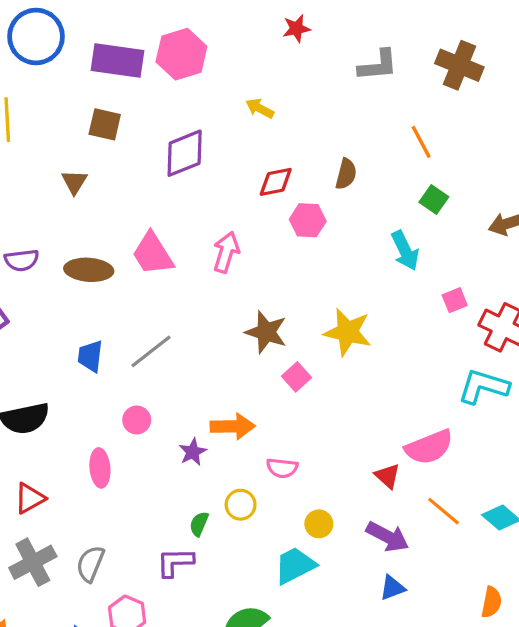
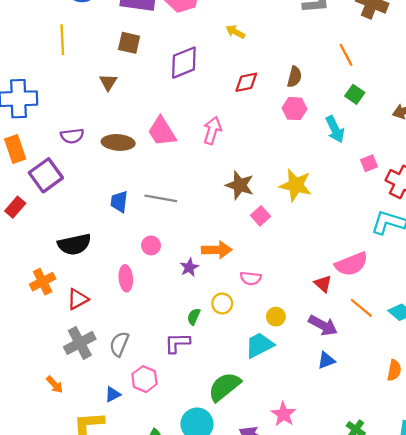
pink hexagon: (308, 220) -> (294, 109), moved
gray line: (151, 351) -> (161, 198), turned 48

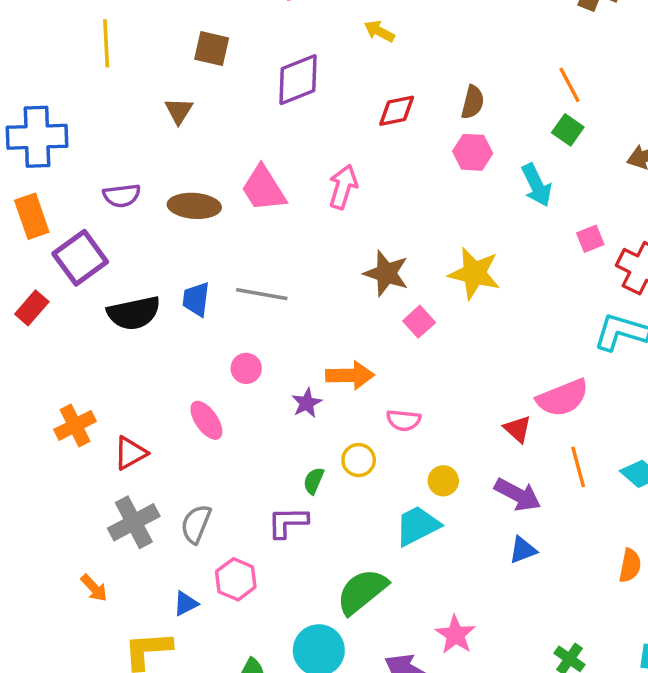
orange line: (346, 55) -> (569, 85), moved
black semicircle: (74, 244) -> (134, 313), moved
pink ellipse: (126, 278) -> (206, 420), turned -30
orange line: (361, 308) -> (578, 467), turned 35

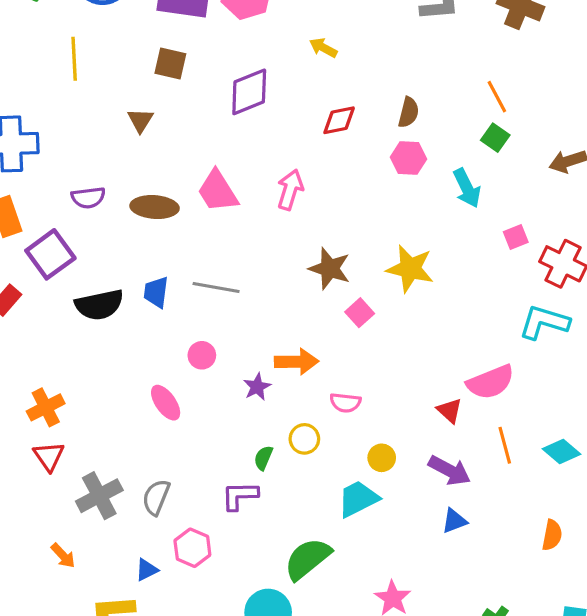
red triangle: (130, 453) -> (49, 456), moved, turned -36

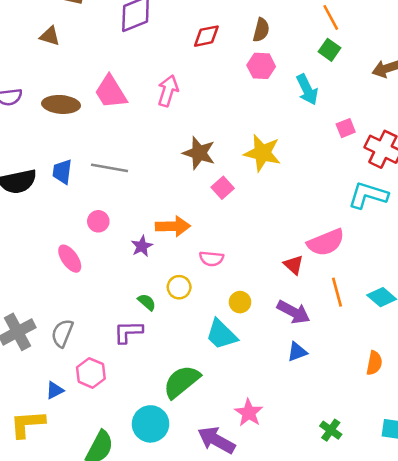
brown triangle: (140, 120) -> (50, 36), turned -45
green semicircle: (263, 458) -> (147, 302), turned 108
cyan trapezoid: (358, 499) -> (221, 334), turned -108

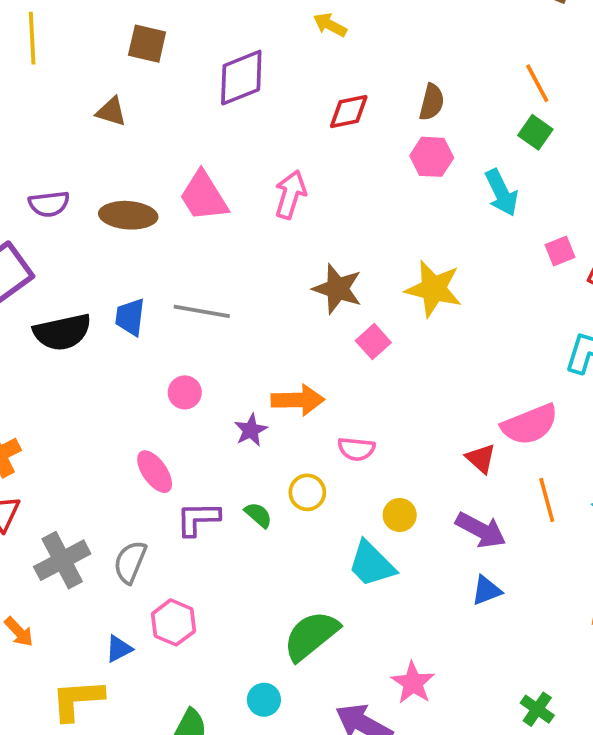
pink ellipse: (70, 259) -> (155, 472), moved
purple L-shape: (128, 332) -> (198, 519), moved
cyan circle: (151, 424) -> (264, 700), size x0.6

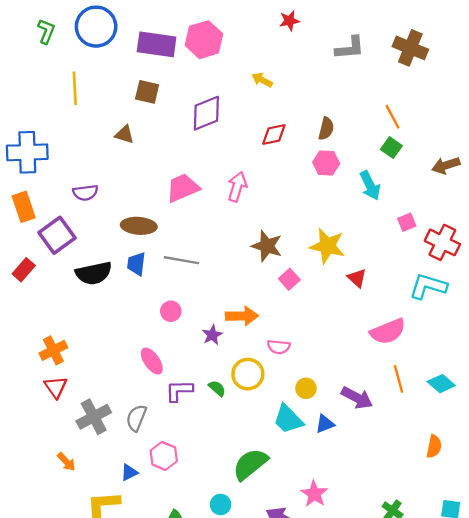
pink trapezoid: (204, 196) -> (183, 188), turned 99
brown ellipse: (128, 215) -> (139, 226), moved
red triangle: (481, 458) -> (357, 278), moved
yellow circle: (307, 492) -> (248, 374), size x1.4
blue triangle: (486, 590) -> (325, 424), moved

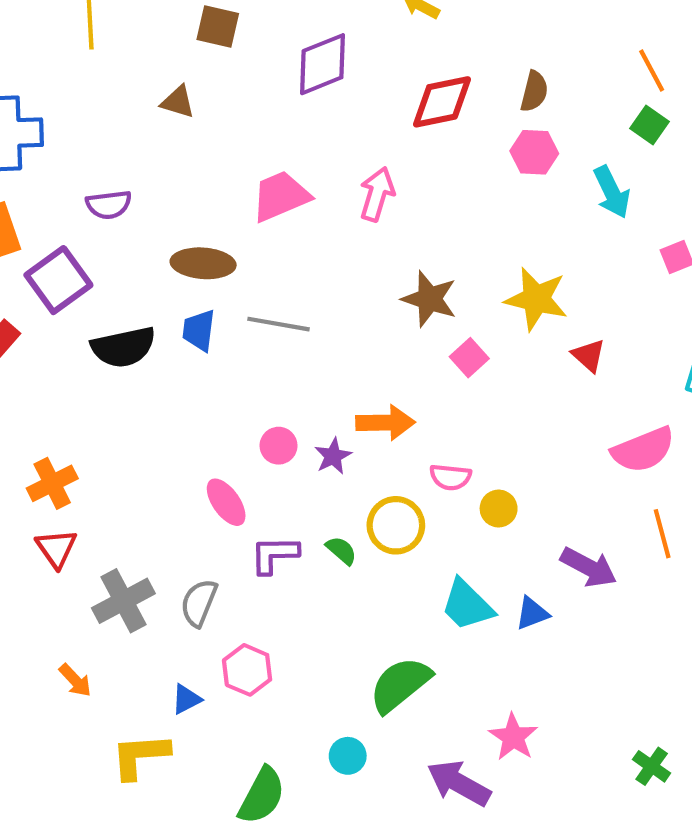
red diamond: (274, 135) -> (442, 102), size x1.4
pink circle: (171, 311) -> (279, 446), moved
yellow circle: (306, 388) -> (499, 509), moved

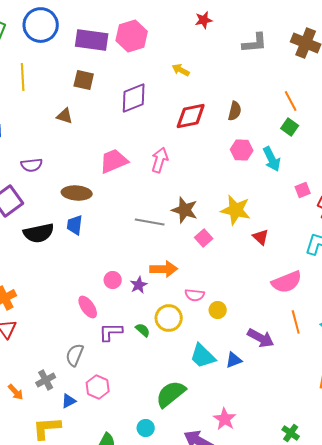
pink hexagon: (534, 152) -> (242, 150), moved
gray line: (279, 324) -> (150, 222), moved
gray cross: (123, 601) -> (46, 380), moved, size x0.7

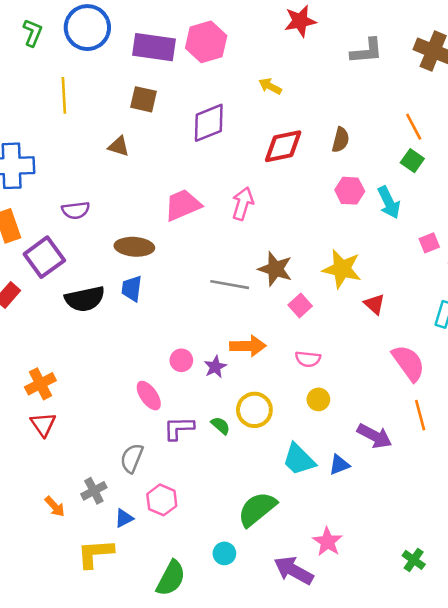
red star: (204, 20) -> (300, 21), size x1.4
pink semicircle: (287, 282) -> (408, 363), turned -104
pink semicircle: (195, 295) -> (308, 359), moved

